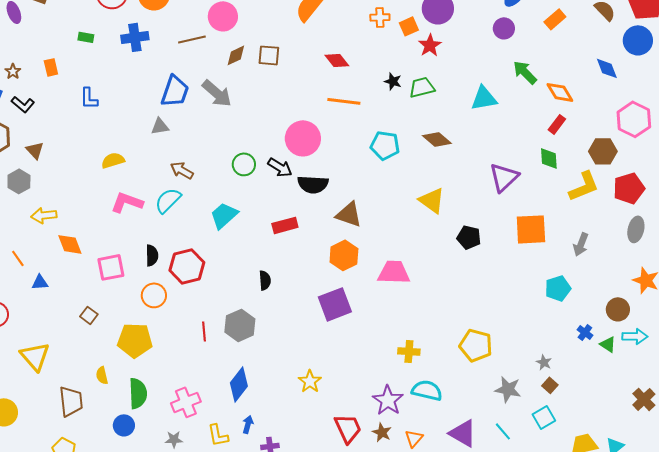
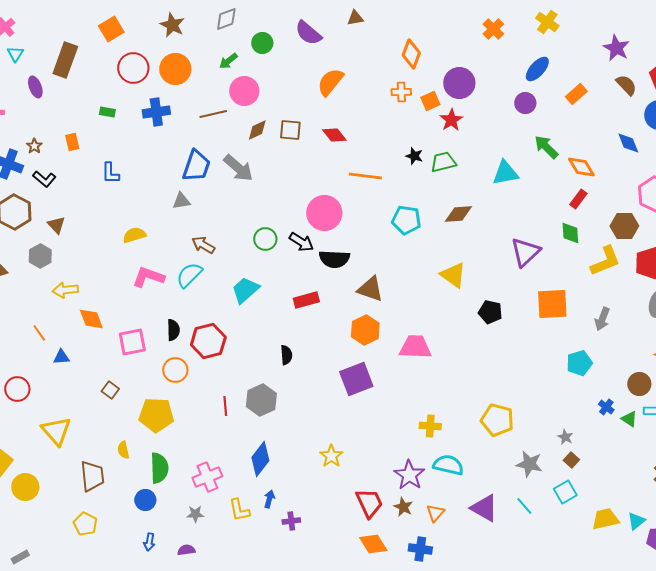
red diamond: (337, 60) -> (334, 135), moved
brown diamond: (437, 139) -> (458, 214), turned -44

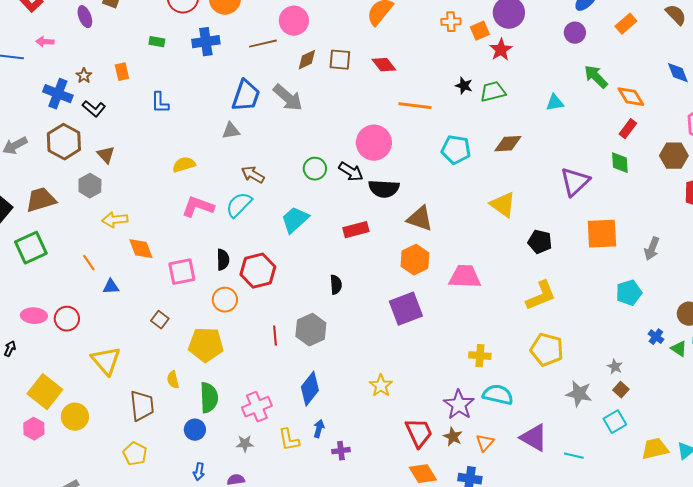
cyan triangle: (505, 173) -> (555, 103), size x0.7
yellow L-shape: (605, 261) -> (541, 296), moved
cyan line: (524, 506) -> (574, 456), moved, turned -36

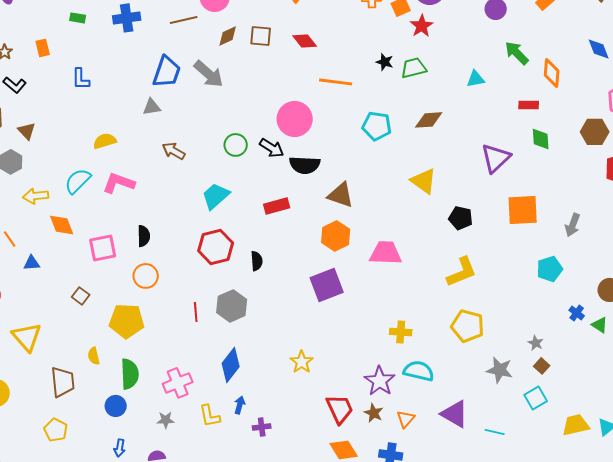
orange diamond: (631, 97) -> (552, 73), turned 36
red rectangle: (628, 129) -> (529, 105), moved, turned 54
cyan semicircle: (239, 205) -> (78, 181), moved
red hexagon: (258, 271) -> (216, 247), moved

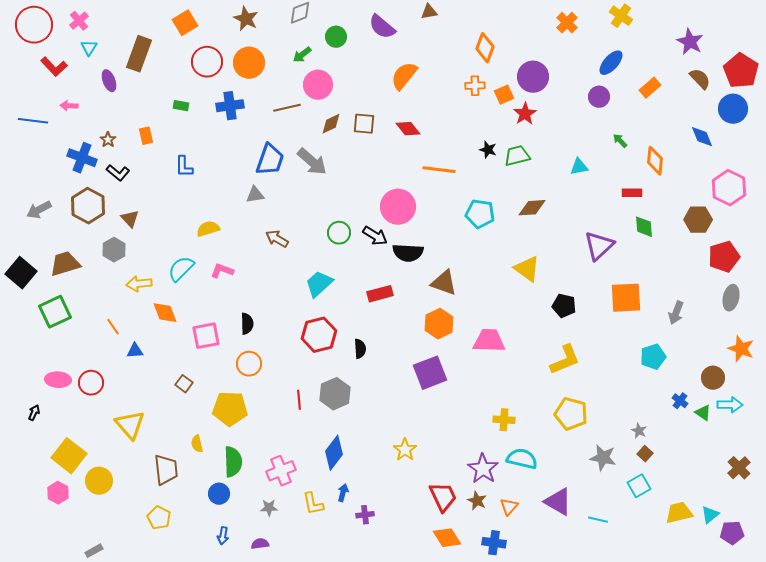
green arrow: (517, 53) -> (620, 141), size x0.6
pink L-shape: (119, 183) -> (222, 271), size x0.7

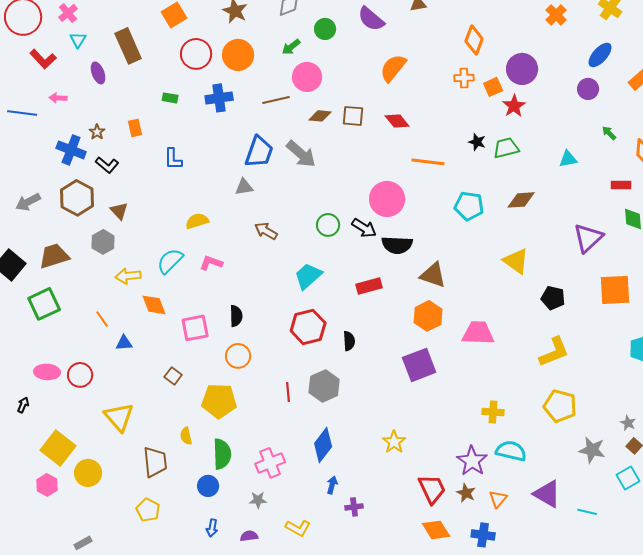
brown rectangle: (139, 54) -> (128, 46), turned -44
brown diamond: (331, 124) -> (320, 116), turned 30
yellow L-shape: (313, 504) -> (298, 528), moved, turned -50

